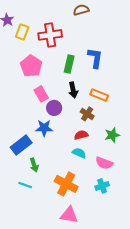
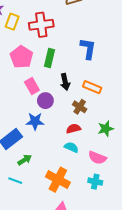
green rectangle: (69, 64) -> (50, 58), moved
green arrow: (34, 165) -> (25, 160), turned -104
cyan cross: (102, 186) -> (95, 182), turned 32

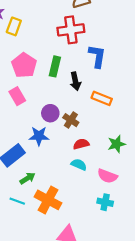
red cross: (41, 25) -> (71, 30), moved
black arrow: (65, 82) -> (75, 81), moved
pink rectangle: (32, 86) -> (17, 96), moved
brown cross: (80, 107) -> (71, 120), moved
orange cross: (58, 180) -> (48, 200), moved

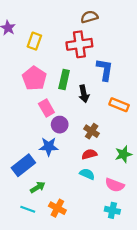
yellow rectangle: (14, 26) -> (34, 41), moved
pink rectangle: (17, 96) -> (46, 108), moved
orange rectangle: (102, 98) -> (119, 105), moved
brown cross: (71, 120) -> (92, 131), moved
orange cross: (48, 200) -> (57, 208), size x0.7

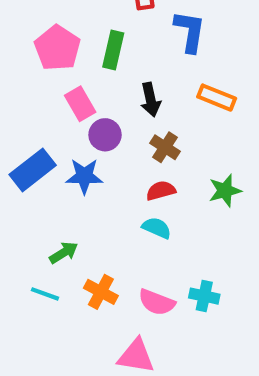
black arrow: (84, 94) -> (150, 100), moved
blue rectangle: (23, 165) -> (33, 170), moved
pink semicircle: (115, 185) -> (157, 302), moved

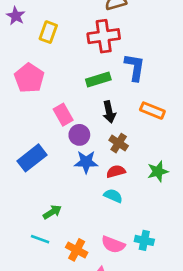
pink pentagon: (57, 48) -> (29, 78), moved
green rectangle: (113, 50) -> (98, 79), moved, turned 60
blue star: (84, 176) -> (86, 162), moved
orange cross: (101, 292) -> (77, 250), moved

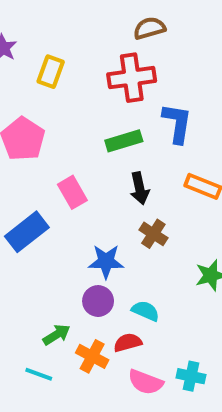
purple circle: (79, 135) -> (98, 301), moved
blue rectangle: (32, 158) -> (27, 232), moved
red semicircle: (116, 171) -> (128, 343), moved
orange cross: (77, 250) -> (92, 356), moved

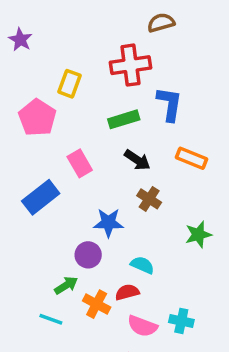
brown semicircle: (149, 28) -> (161, 23), moved
yellow rectangle: (51, 72) -> (69, 84), moved
black arrow: (140, 188) -> (137, 160), turned -44
purple circle: (98, 301) -> (88, 255), moved

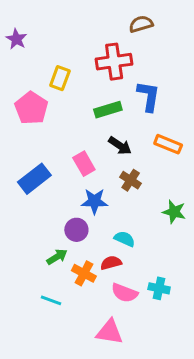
pink rectangle: (80, 163) -> (84, 164), moved
green star: (198, 235) -> (174, 212), turned 30
cyan line: (51, 319) -> (51, 300), moved

